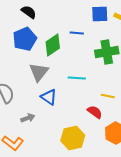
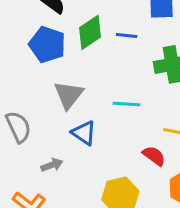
blue pentagon: (25, 39) -> (47, 45), turned -30
green diamond: (53, 45) -> (90, 32), moved

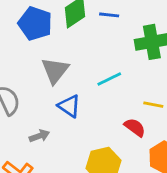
cyan line: (127, 104) -> (109, 79), turned -30

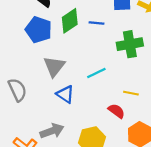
gray arrow: (39, 136) -> (52, 131), moved, size x1.5

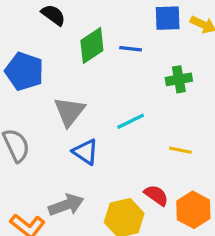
blue pentagon: (39, 30) -> (24, 71), moved
green cross: (130, 44) -> (179, 79), size x0.7
red semicircle: (116, 111) -> (156, 195), moved

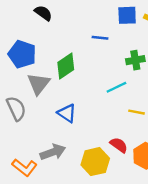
green diamond: (92, 46) -> (66, 66), moved
gray triangle: (69, 112) -> (39, 84), moved
cyan line: (131, 121) -> (116, 87), moved

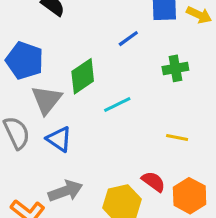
blue line: (100, 38) -> (128, 39), turned -42
cyan line: (116, 87) -> (117, 105), moved
blue triangle: (67, 113) -> (59, 139), moved

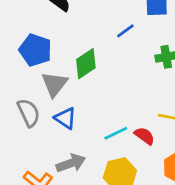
cyan line: (117, 105) -> (116, 133), moved
red semicircle: (153, 182) -> (144, 136), moved

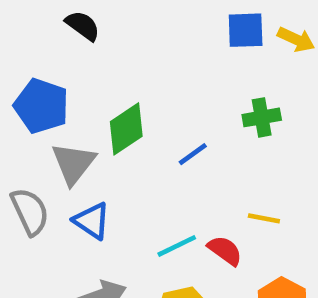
blue line: (125, 31) -> (193, 154), moved

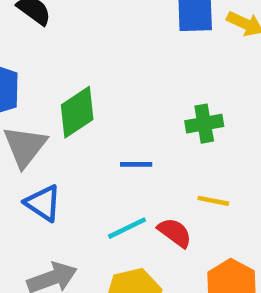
green cross: (262, 117) -> (204, 124), moved
blue line: (193, 154) -> (136, 164), moved, turned 36

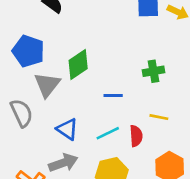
blue triangle: (43, 203) -> (67, 129), moved
red semicircle: (175, 233) -> (136, 136), turned 50

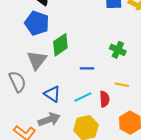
blue pentagon: (28, 51) -> (37, 23), moved
green cross: (154, 71) -> (118, 50), turned 35

